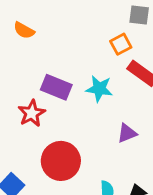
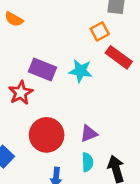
purple triangle: (127, 133) -> (89, 134), moved

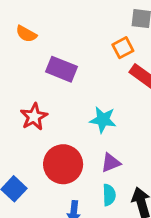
purple rectangle: (42, 70) -> (62, 69), moved
cyan star: (81, 71) -> (103, 120), moved

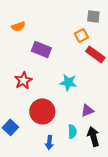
orange semicircle: (26, 34) -> (18, 26), turned -48
purple triangle: (111, 163) -> (87, 110), moved

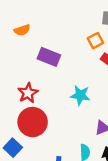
red circle: (42, 111) -> (33, 122), moved

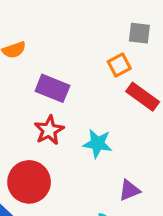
red star: (28, 93) -> (49, 130), moved

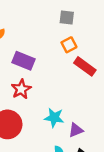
gray square: (139, 33) -> (67, 17), moved
cyan star: (98, 143) -> (54, 118), moved

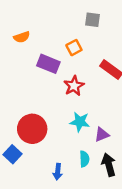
orange square: (69, 45) -> (74, 48), moved
red star: (21, 89) -> (74, 86), moved

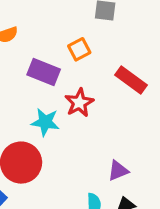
cyan star: (80, 122) -> (45, 122), moved

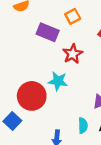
cyan star: (45, 122) -> (58, 81), moved

